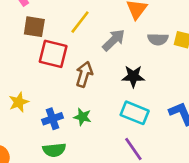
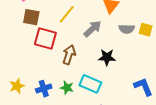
yellow star: (19, 102) -> (17, 86), moved
cyan rectangle: (135, 113) -> (90, 84), moved

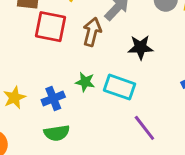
brown arrow: (69, 55) -> (92, 32), moved
green star: (67, 88) -> (85, 82), moved

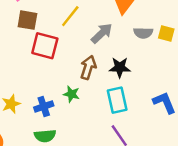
brown arrow: (92, 32) -> (88, 67), moved
cyan rectangle: (119, 87) -> (117, 100), moved, turned 55

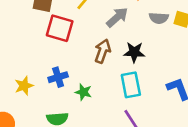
green star: (71, 94) -> (83, 92), moved
blue cross: (44, 107) -> (58, 77), moved

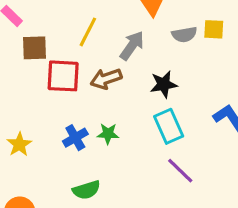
brown arrow: (103, 51) -> (106, 79), moved, turned -115
yellow star: (24, 86) -> (19, 144), moved
green star: (83, 92) -> (108, 134), moved

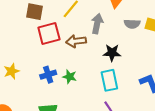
gray arrow: (132, 46) -> (97, 24), turned -36
red square: (63, 76) -> (49, 34), turned -30

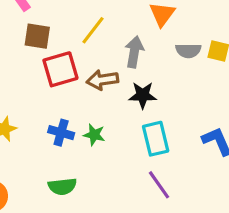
black star: (112, 53) -> (143, 95), moved
blue cross: (48, 75) -> (61, 133), turned 35

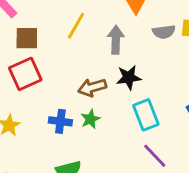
red square: (60, 69) -> (25, 74), moved
brown arrow: (102, 80) -> (92, 87), moved
green star: (94, 135) -> (90, 119), turned -30

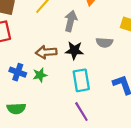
gray semicircle: (164, 32) -> (104, 43), moved

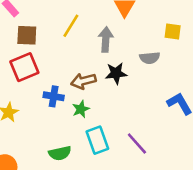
blue cross: (18, 72) -> (54, 96), moved
cyan rectangle: (81, 80) -> (97, 140), moved

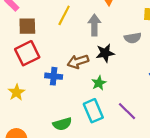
green star: (81, 109) -> (99, 83), moved

